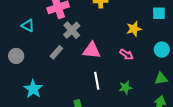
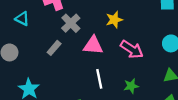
yellow star: (134, 29) -> (114, 20), moved
pink arrow: (126, 54) -> (132, 49), size x1.5

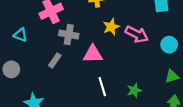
gray cross: (71, 23) -> (69, 35), turned -30
pink arrow: (132, 49) -> (137, 34), moved

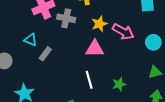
cyan triangle: (20, 35) -> (31, 40), moved
gray cross: (69, 35) -> (66, 18), moved
pink triangle: (93, 54) -> (95, 49), moved

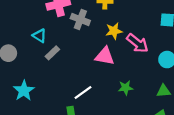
white line: (89, 80) -> (83, 93), moved, turned 60
green star: (119, 84) -> (126, 88), moved

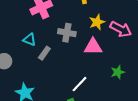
gray cross: (80, 20) -> (67, 33), moved

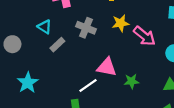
pink triangle: (93, 47) -> (107, 67), moved

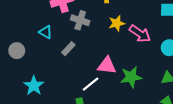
gray cross: (86, 28) -> (80, 20), moved
gray rectangle: (57, 45) -> (68, 49), moved
green star: (132, 81) -> (131, 77), size x1.5

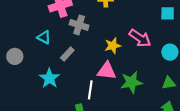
yellow star: (117, 23) -> (113, 46), moved
white line: (91, 84) -> (90, 90), turned -42
cyan star: (34, 86) -> (49, 78), moved

